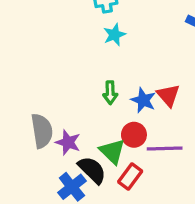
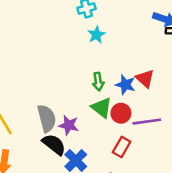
green triangle: (112, 151) -> (102, 108), moved
black semicircle: (92, 170) -> (54, 144), moved

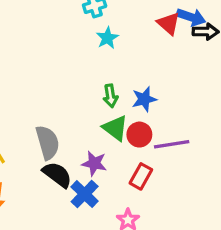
red triangle: (145, 79) -> (169, 24), moved
blue star: (125, 85) -> (144, 99), turned -30
purple star: (69, 125) -> (94, 163), moved

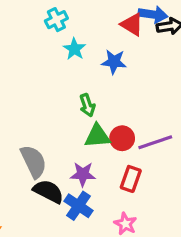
blue star: (144, 99) -> (114, 62), moved, turned 30
green triangle: (115, 128) -> (97, 136), turned -32

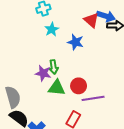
red circle: (122, 138) -> (79, 86), moved
purple star: (83, 174) -> (43, 73), moved

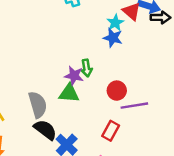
cyan star: (52, 30) -> (115, 23), moved
green triangle: (57, 88) -> (69, 93), moved

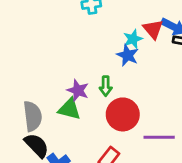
green arrow: (87, 68) -> (106, 86), moved
red circle: (117, 91) -> (123, 114), size x1.5
purple line: (134, 106) -> (159, 137), moved

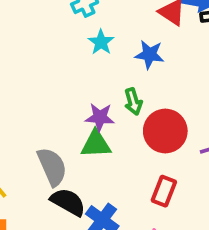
cyan star: (133, 39) -> (101, 42), moved

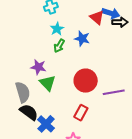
green arrow: (133, 102) -> (59, 46), moved, turned 40
purple star: (100, 117) -> (38, 67), moved
green triangle: (96, 144) -> (48, 83), turned 42

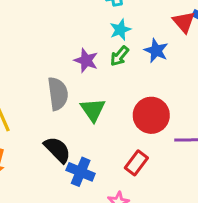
purple star: (38, 67) -> (86, 60), moved
gray semicircle: (23, 92) -> (58, 94), moved
blue cross: (46, 124) -> (81, 172), turned -30

